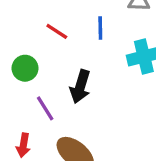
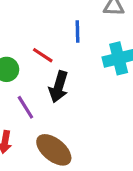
red line: (57, 31) -> (43, 55), moved

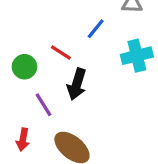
blue line: (78, 32) -> (96, 29), turned 40

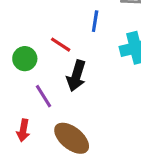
blue line: (96, 29) -> (95, 21), turned -30

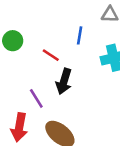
green circle: (25, 59) -> (13, 41), moved
red arrow: (23, 130) -> (19, 127), size x1.5

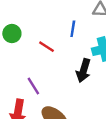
black arrow: (64, 81) -> (84, 70), moved

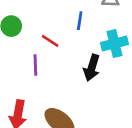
purple line: (33, 86) -> (35, 65), moved, turned 30

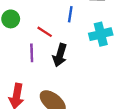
black arrow: (92, 68) -> (60, 55), moved

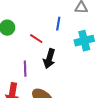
purple line: (32, 53) -> (25, 69), moved

